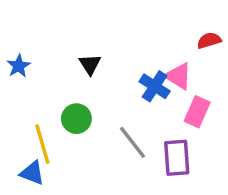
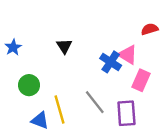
green circle: (76, 119) -> (29, 85), moved
yellow line: (42, 144) -> (59, 109), moved
blue triangle: (32, 173) -> (40, 120), moved

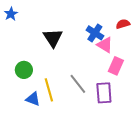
black triangle: (64, 46) -> (53, 38), size x1.5
blue star: (13, 47) -> (11, 14), moved
blue cross: (111, 62) -> (95, 33), moved

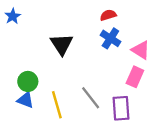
red semicircle: (123, 24) -> (108, 15), moved
pink triangle: (105, 45) -> (141, 50), moved
blue triangle: (33, 99) -> (25, 100), moved

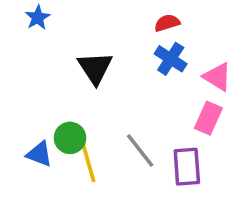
blue star: (13, 16) -> (38, 17), moved
green circle: (28, 81) -> (70, 138), moved

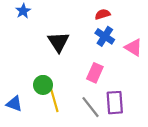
pink rectangle: (208, 118) -> (95, 73), moved
gray line: (140, 150) -> (90, 107), moved
blue triangle: (39, 154) -> (14, 104), moved

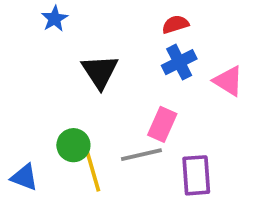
blue star: (23, 11) -> (55, 19), moved
blue cross: (105, 36) -> (179, 62), turned 30
gray line: (90, 107) -> (141, 155), moved, turned -65

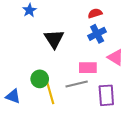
pink triangle: (228, 81) -> (116, 57), moved
pink rectangle: (162, 124) -> (88, 68), turned 66

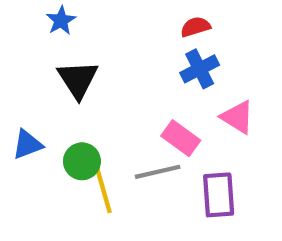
black triangle: (54, 39) -> (78, 79), moved
pink rectangle: (88, 68) -> (181, 138), turned 36
blue triangle: (13, 96) -> (27, 144), moved, turned -42

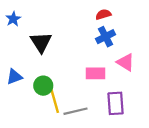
blue star: (61, 21) -> (13, 19), moved
pink rectangle: (181, 138) -> (96, 73), turned -36
gray line: (158, 172) -> (76, 111), moved

